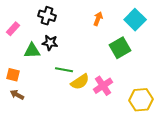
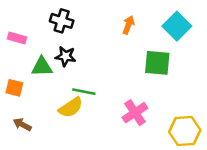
pink rectangle: (13, 29) -> (17, 38), turned 64
green square: (120, 48) -> (157, 63), turned 35
orange square: (13, 75) -> (14, 88), moved
yellow semicircle: (80, 82) -> (71, 107), moved

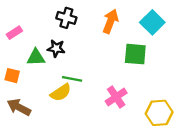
black cross: (62, 21) -> (66, 18), moved
orange arrow: (128, 25) -> (110, 21), size x1.5
pink rectangle: (17, 38) -> (14, 33), turned -49
brown arrow: (22, 124) -> (19, 107), size x1.5

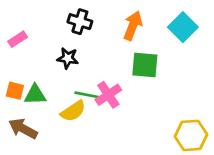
green square: (135, 54) -> (145, 65), moved
green triangle: (36, 57) -> (35, 95), moved
pink cross: (116, 97) -> (108, 95), moved

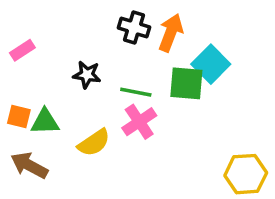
black cross: (80, 22) -> (134, 27), moved
cyan square: (183, 27) -> (211, 64), moved
green line: (87, 95) -> (136, 92), moved

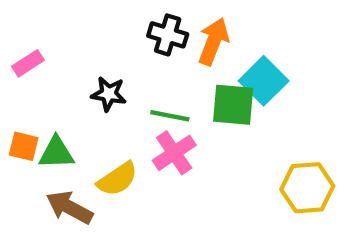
brown arrow: (29, 165) -> (69, 207), moved
yellow hexagon: (246, 174) -> (307, 188), moved

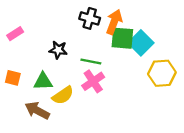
green square: (233, 105) -> (122, 38), moved
green triangle: (56, 153) -> (43, 81), moved
yellow hexagon: (307, 188) -> (162, 73), moved

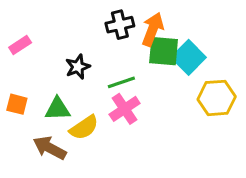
black cross: (90, 18) -> (120, 25), turned -30
black star: (58, 50) -> (78, 67), turned -30
green line: (91, 62) -> (121, 82), turned -30

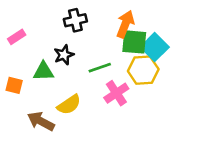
black cross: (120, 25) -> (75, 20), moved
yellow hexagon: (217, 98) -> (143, 70), moved
green triangle: (57, 109) -> (43, 71), moved
pink cross: (125, 109) -> (116, 93), moved

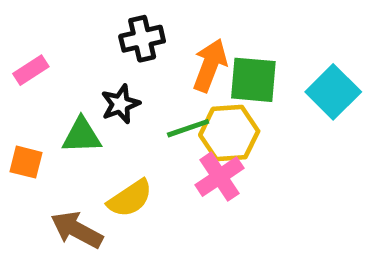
orange arrow: (125, 24) -> (210, 65), moved
cyan square: (155, 47) -> (333, 92), moved
yellow hexagon: (143, 70) -> (229, 133), moved

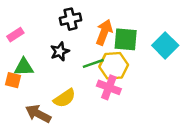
green triangle: (82, 135) -> (24, 67), moved
pink cross: (220, 177) -> (109, 87), turned -35

